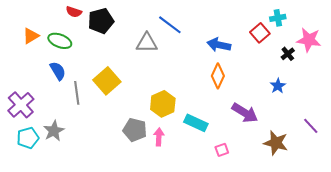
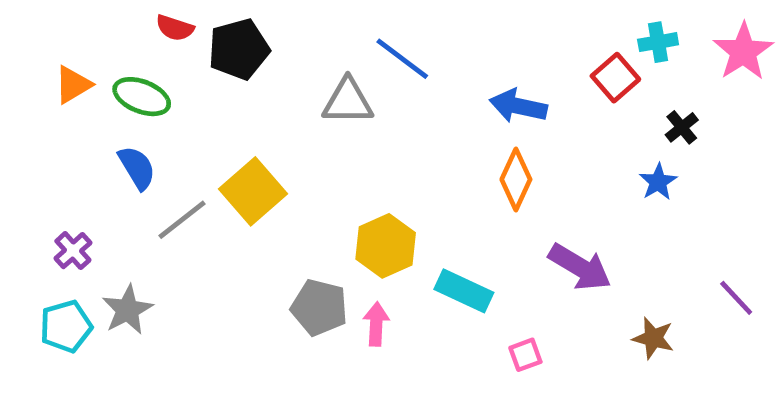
pink star: (309, 40) -> (743, 52), moved, turned 30
blue star: (278, 86) -> (658, 182), moved
gray line: (77, 93) -> (182, 220), turned 60
purple cross: (21, 105) -> (73, 251), moved, size x0.6
brown star: (276, 143) -> (653, 338), size x0.7

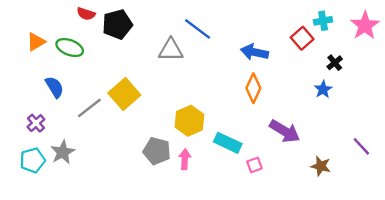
blue semicircle: (137, 168) -> (55, 87), moved
pink square: (525, 355) -> (254, 165), moved

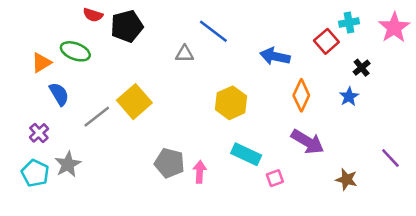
orange triangle: (36, 42) -> (41, 63), moved
gray triangle: (171, 50) -> (185, 54), size x0.7
orange diamond: (253, 88) -> (301, 95), moved
yellow hexagon: (189, 121) -> (231, 103), moved
cyan pentagon: (32, 160) -> (35, 173), turned -30

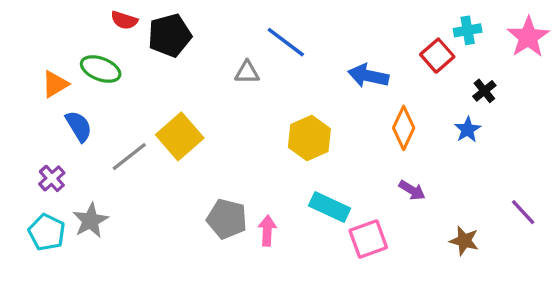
purple arrow: (308, 142) -> (412, 190), size x0.6
pink square: (275, 178) -> (368, 239), size x1.6

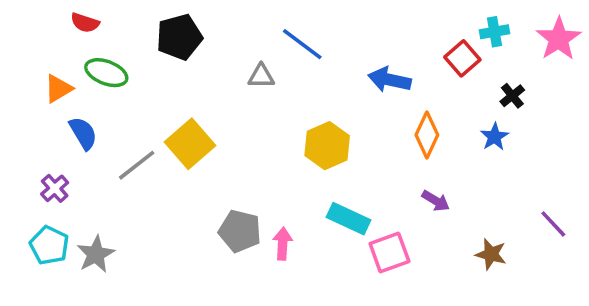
red semicircle: (124, 20) -> (85, 23), moved
gray star: (91, 221) -> (96, 254), moved

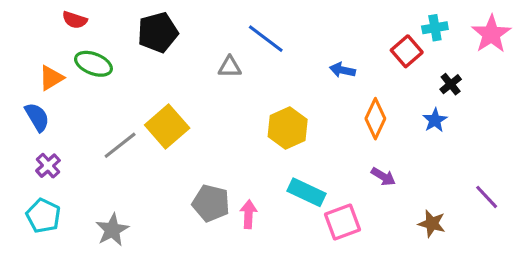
blue arrow: (389, 80) -> (343, 70), size x0.7
blue semicircle: (83, 133) -> (37, 117), moved
gray star: (96, 254) -> (112, 230), moved

